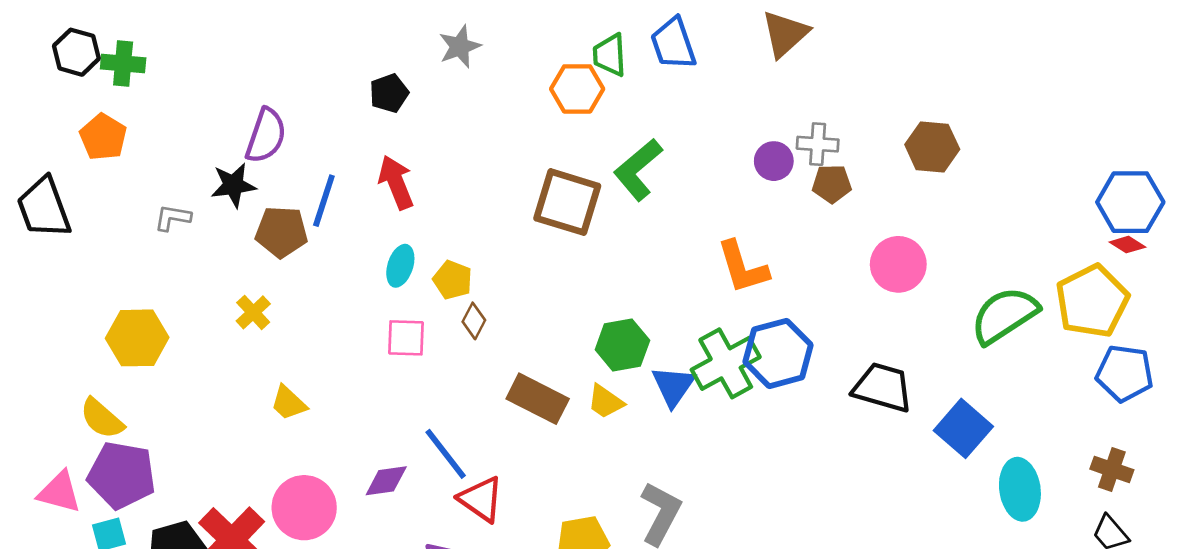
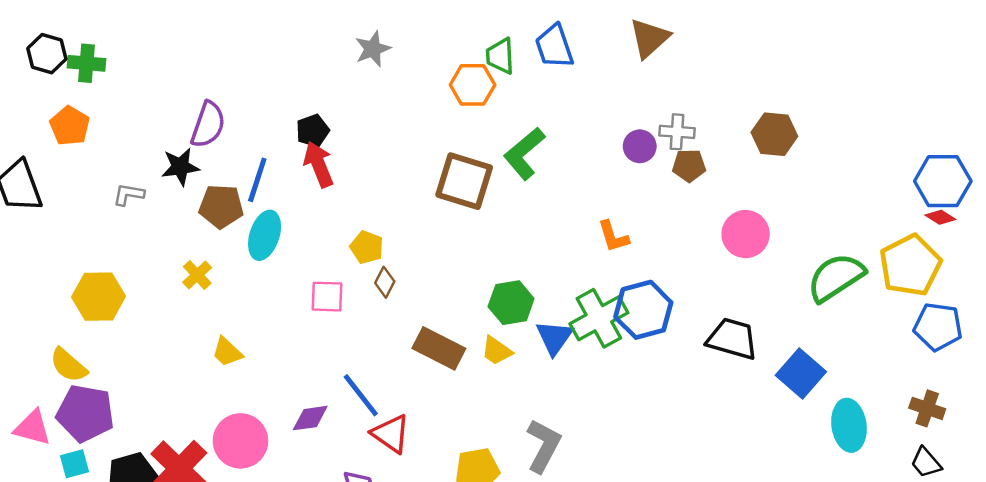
black pentagon: (389, 93) -> (313, 131), moved
cyan ellipse: (400, 266) -> (265, 235), moved, size x1.4
orange L-shape: (743, 267) -> (613, 236), size x0.7

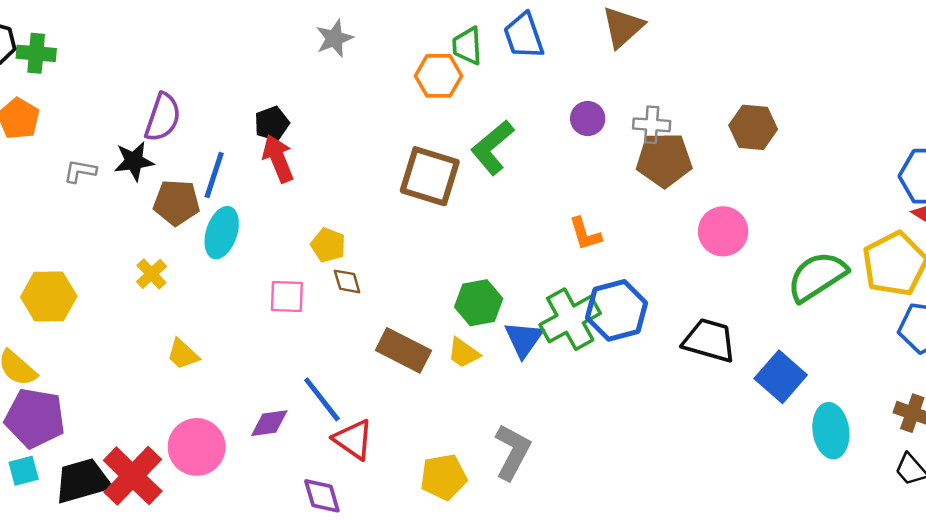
purple circle: (640, 146) -> (588, 119), moved
brown pentagon: (689, 166) -> (664, 160), size x1.6
gray L-shape: (129, 194) -> (80, 171), moved
brown diamond: (385, 282) -> (347, 281), turned -44

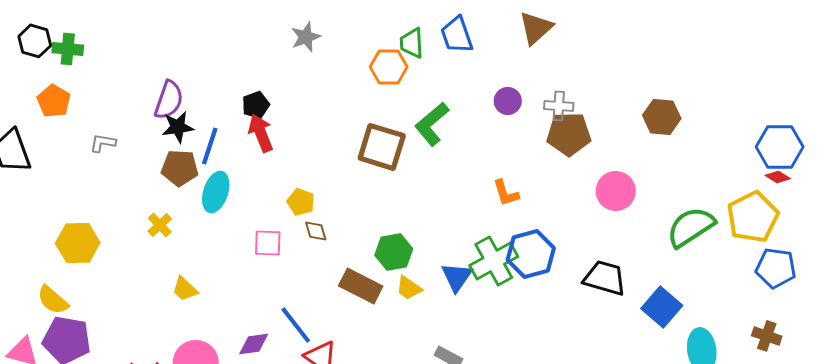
brown hexagon: (753, 127) -> (662, 117), moved
black star: (134, 161) -> (178, 127), moved
green hexagon: (479, 303) -> (394, 252), moved

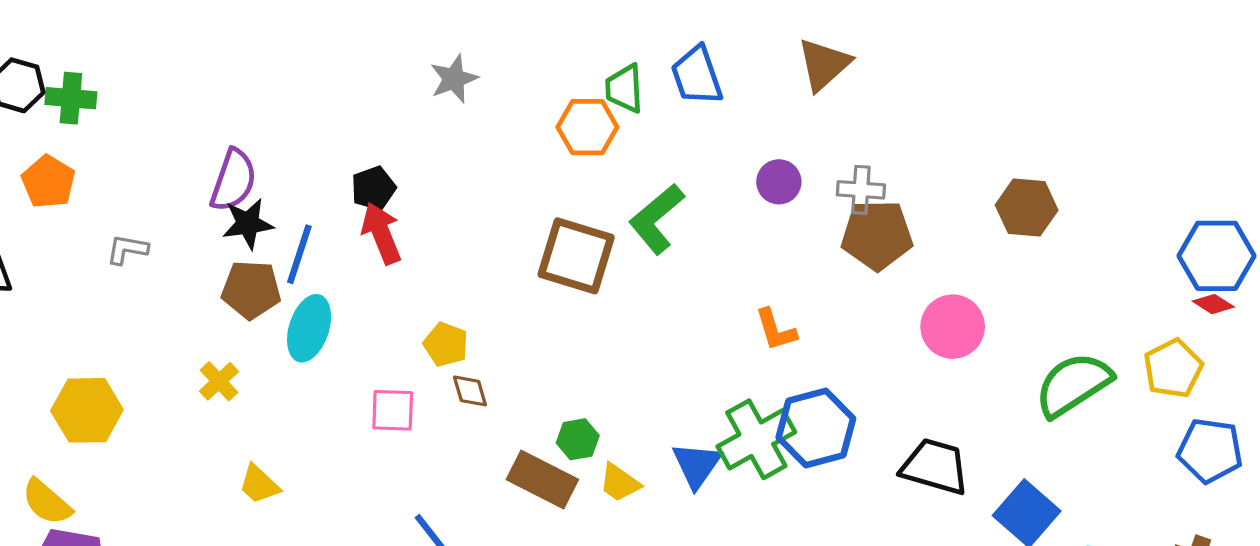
yellow pentagon: (753, 217) -> (1173, 368), size x0.7
green hexagon: (394, 252) -> (578, 439), moved, size x0.7

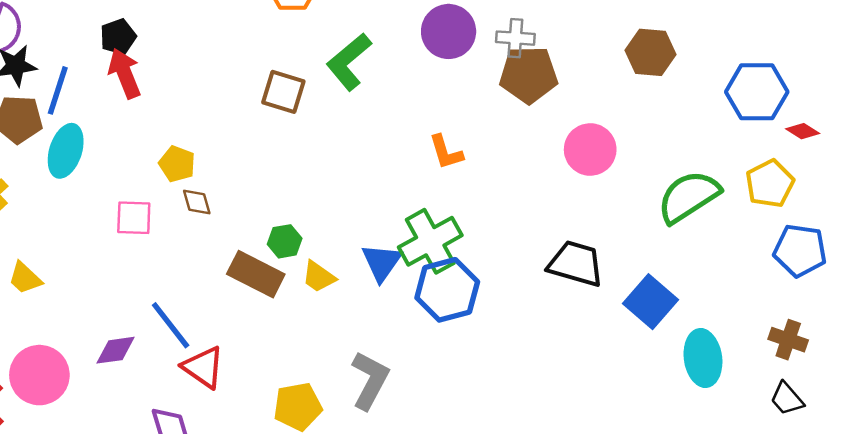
purple circle: (779, 182) -> (449, 31), size x1.5
brown square: (576, 256) -> (283, 92), size x0.7
blue hexagon: (1216, 256) -> (757, 92), moved
blue hexagon: (816, 428) -> (447, 290), moved

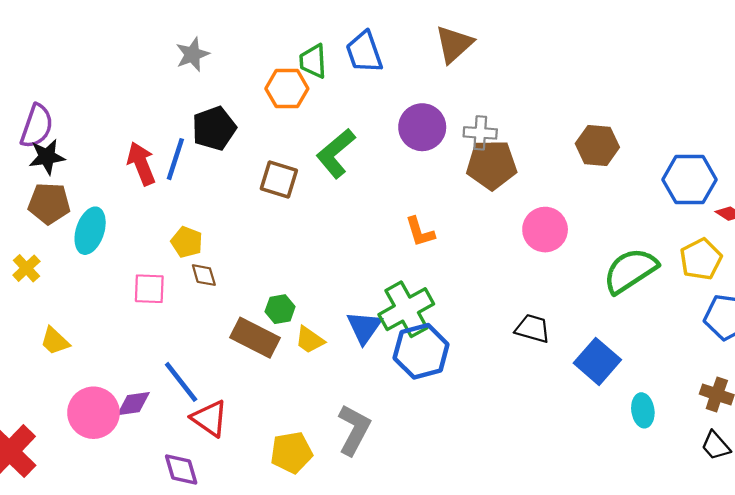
black pentagon: (118, 37) -> (214, 128), moved, size x1.4
blue line: (58, 90) -> (175, 159), moved
black trapezoid: (576, 264) -> (533, 329), size x0.7
cyan ellipse: (703, 358) -> (643, 410), size x0.7
pink circle: (39, 375) -> (94, 413), moved

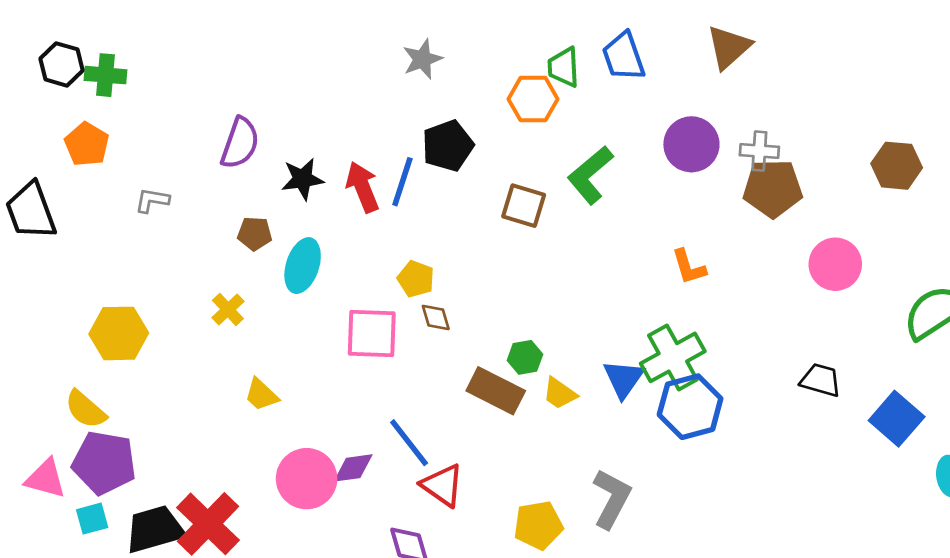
black star: (47, 157) -> (303, 179), moved
brown pentagon: (49, 203) -> (255, 234), size x0.7
pink square: (149, 289) -> (372, 333), size x1.4

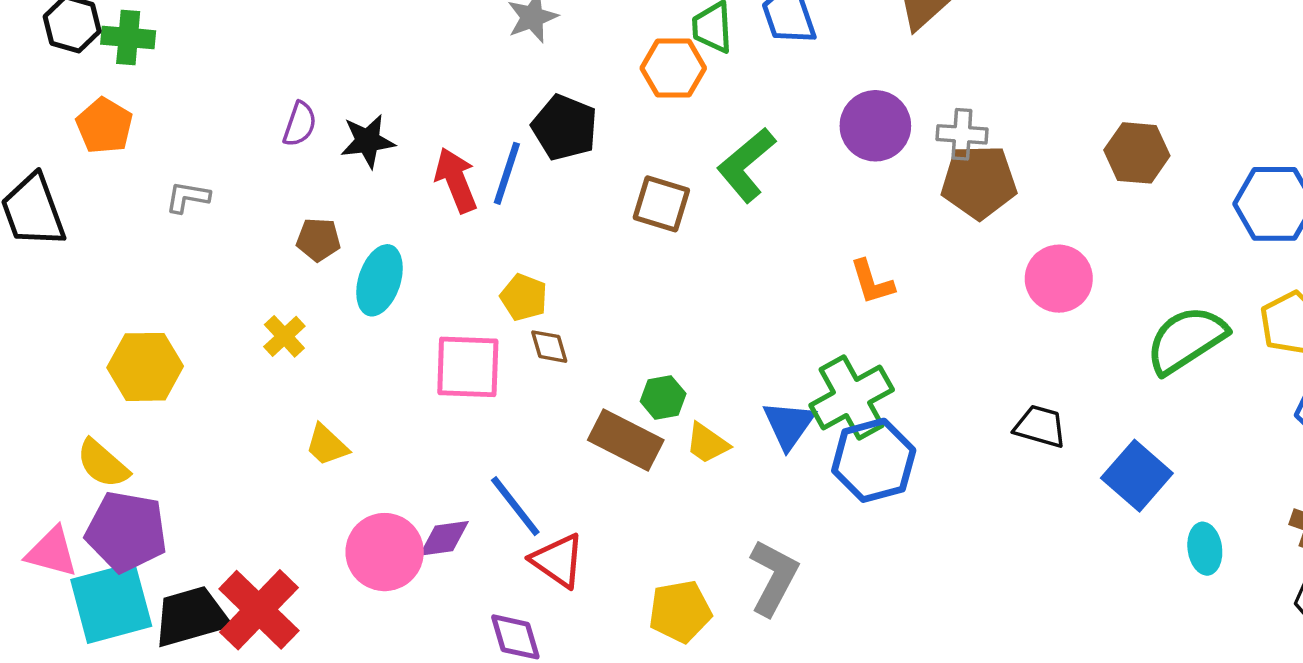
purple semicircle: (240, 143) -> (300, 124), size x0.7
black pentagon: (448, 146) -> (565, 127), turned -30
black star: (303, 179) -> (368, 141), moved
cyan square: (92, 519) -> (111, 603), size x2.0

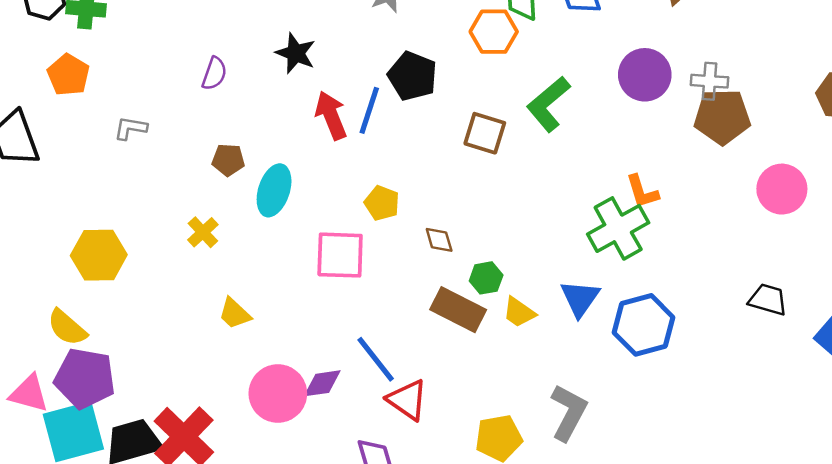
black star: (368, 141) -> (296, 53), moved, turned 30
brown diamond: (549, 347) -> (439, 240), moved
green cross: (852, 397) -> (618, 228), moved

